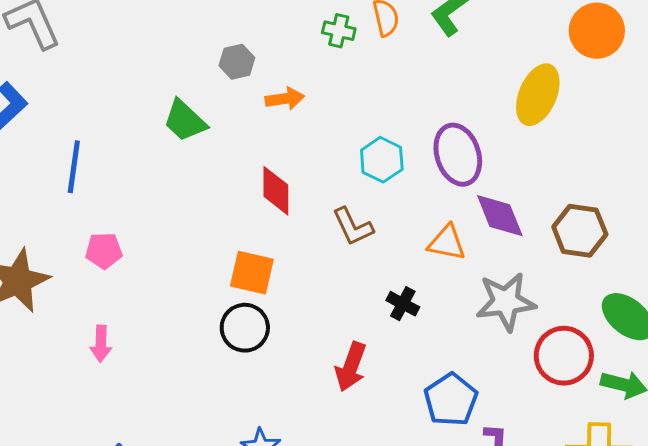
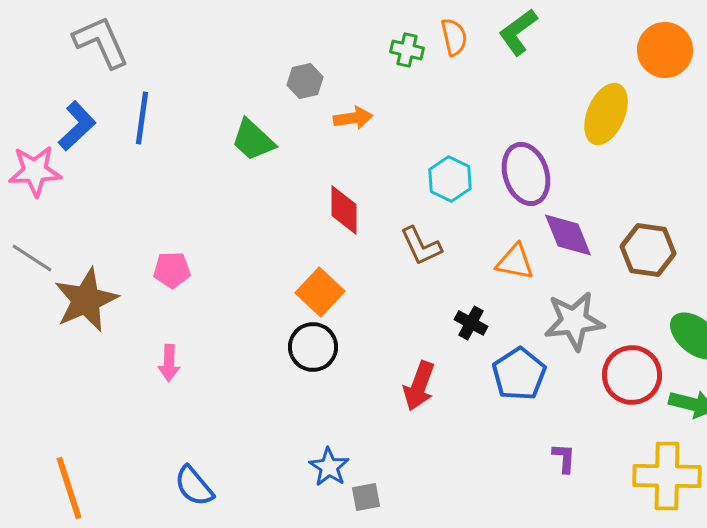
blue line: (74, 167) -> (142, 118), moved
orange square: (252, 273) -> (320, 292), turned 30
blue pentagon: (451, 400) -> (519, 374), moved

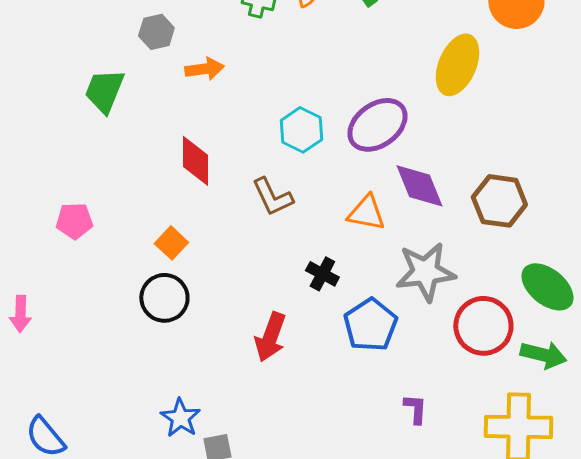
green trapezoid: (253, 140) -> (104, 91), turned 69
purple ellipse: (526, 174) -> (377, 125), turned 72
pink pentagon: (172, 270) -> (74, 221), moved
orange square: (320, 292) -> (171, 243), size x0.7

